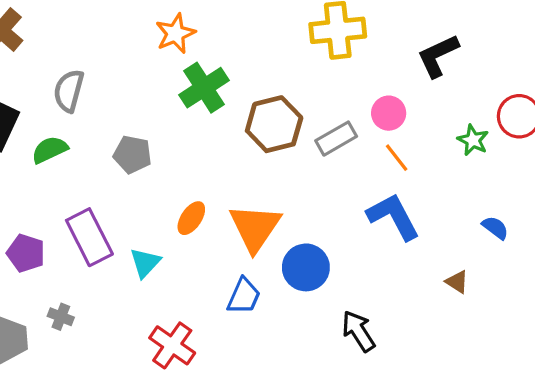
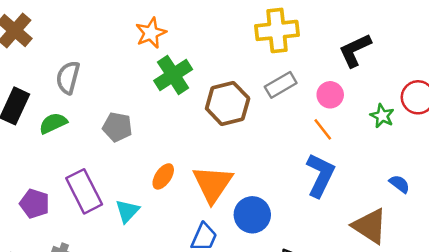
pink circle: (389, 113) -> (330, 95), moved
gray rectangle: (336, 139) -> (281, 85), moved
blue L-shape: (393, 217) -> (320, 175), turned 54
brown triangle: (457, 282) -> (370, 226), size x2.0

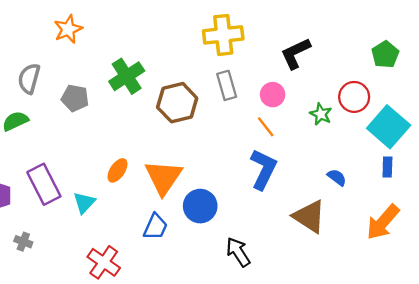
orange star: (151, 33) -> (68, 29), moved
gray rectangle: (281, 85) -> (227, 85), turned -76
gray pentagon: (117, 127) -> (75, 98), moved

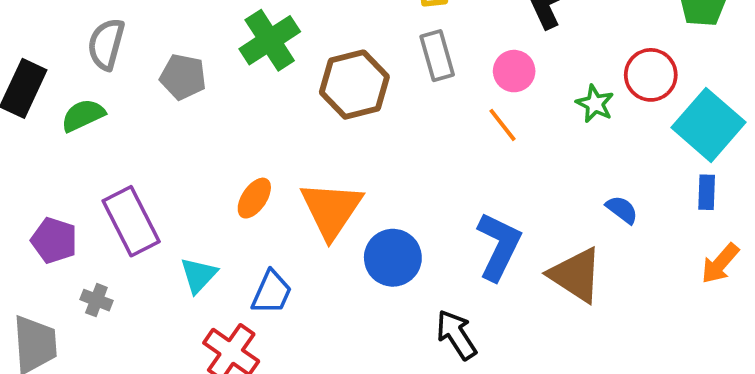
blue L-shape: (263, 169) -> (499, 246), moved
cyan triangle: (84, 203) -> (198, 275), moved
orange arrow: (383, 222) -> (720, 264), moved, size x0.7
blue trapezoid: (155, 227) -> (272, 292), moved
gray cross: (23, 242) -> (96, 300), moved

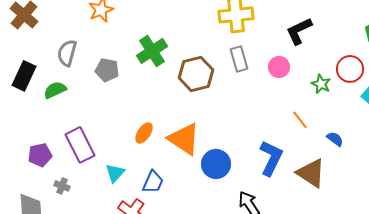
orange line: (503, 125) -> (300, 120), moved
orange triangle: (331, 210) -> (184, 139), turned -30
purple pentagon: (54, 240) -> (40, 155), turned -30

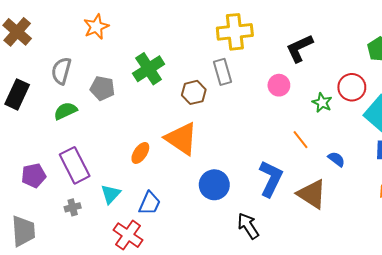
gray rectangle: (239, 59) -> (222, 72), moved
brown hexagon: (196, 74) -> (194, 92), size x0.7
green semicircle: (55, 90) -> (65, 111), moved
orange triangle: (184, 139) -> (181, 139), moved
gray cross: (62, 186) -> (73, 207), moved, turned -35

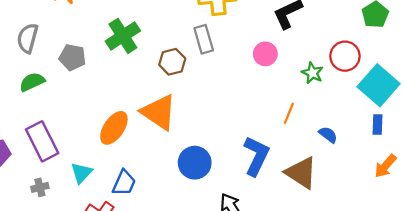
orange line: (301, 140) -> (289, 113), turned 60
orange ellipse: (140, 153) -> (114, 128), size x1.4

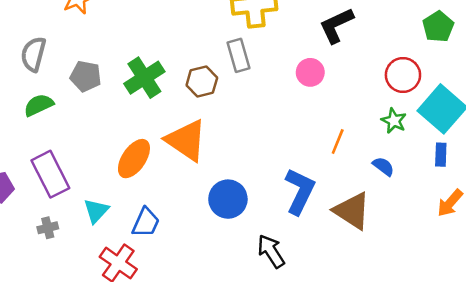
green cross: (123, 36) -> (144, 78), moved
green star: (312, 73) -> (394, 121), moved

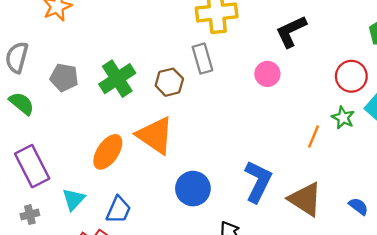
green semicircle: (39, 105) -> (22, 103), turned 64
orange line: (338, 142) -> (314, 137), moved
blue semicircle: (383, 166) -> (358, 206), moved

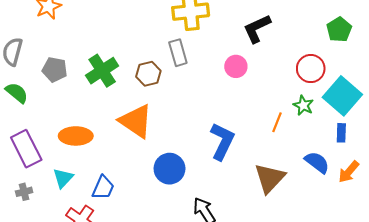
orange ellipse: (108, 152) -> (76, 136), moved, turned 56
blue L-shape: (258, 181) -> (222, 141), moved
brown triangle: (305, 199) -> (270, 178), turned 40
blue semicircle: (358, 206) -> (317, 162), moved, size x1.4

